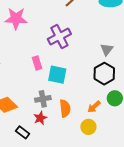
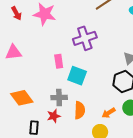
black rectangle: (23, 132) -> (34, 128), turned 48

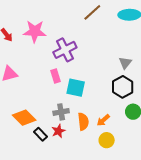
purple cross: (85, 38) -> (65, 50), moved
orange arrow: (109, 113) -> (103, 120), moved
black rectangle: (34, 128) -> (40, 134), moved, turned -40

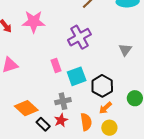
purple cross: (65, 50) -> (79, 37), moved
black hexagon: (123, 87) -> (102, 86), moved
cyan square: (76, 88) -> (77, 76), turned -30
orange semicircle: (83, 122) -> (86, 122), moved

